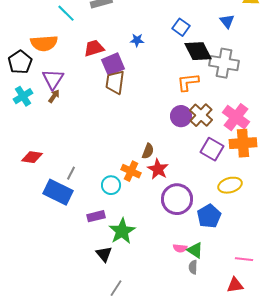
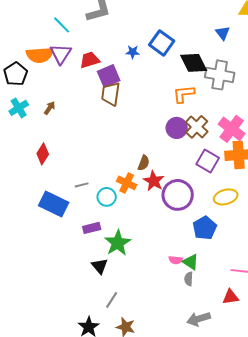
blue square: (181, 27) -> (162, 43), moved, size x1.4
purple triangle: (53, 79) -> (61, 54), moved
red diamond: (32, 157) -> (43, 154), moved, turned -65
gray line: (71, 173) -> (82, 185), moved, turned 48
purple circle: (177, 199) -> (178, 195), moved

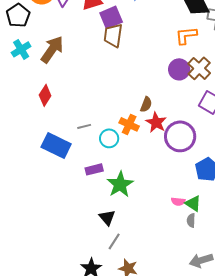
brown arrow: (50, 108) -> (52, 49), size x2.0
black triangle: (100, 266) -> (107, 217), moved

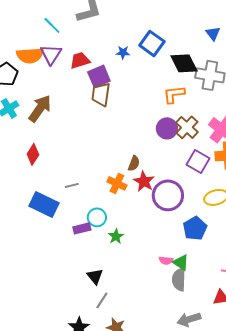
cyan circle: (109, 138) -> (97, 217), moved
green star: (120, 184) -> (116, 236), moved, size x0.6
gray semicircle: (191, 220) -> (179, 279), size x1.6

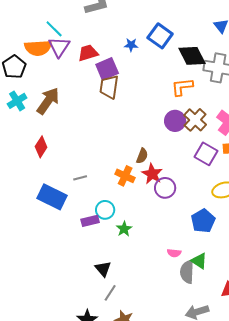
cyan line: (52, 25) -> (54, 29), moved
purple circle: (168, 195) -> (165, 188), moved, size x0.7
green triangle: (181, 262) -> (199, 261), moved

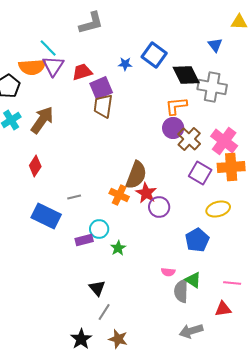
purple circle: (175, 121) -> (173, 128), moved
brown semicircle: (142, 156) -> (136, 175), size x1.8

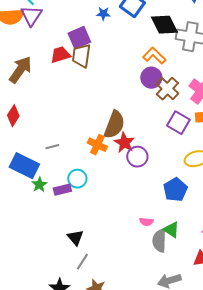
red trapezoid: (82, 72) -> (60, 55), moved
orange L-shape: (176, 106) -> (154, 56), turned 50
green star: (118, 248) -> (39, 185), moved

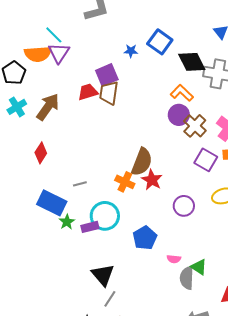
purple circle: (137, 157) -> (184, 206), moved
cyan circle: (77, 179) -> (105, 216), size x1.5
blue pentagon: (175, 190) -> (145, 238), moved
black triangle: (75, 238) -> (103, 275), size x1.4

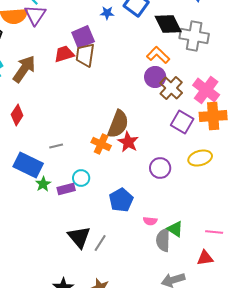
cyan circle: (105, 216) -> (81, 178), size x0.6
gray line: (110, 299) -> (100, 243), moved

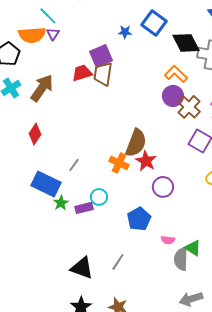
purple triangle: (35, 15) -> (53, 34), size x0.6
gray line: (56, 146) -> (74, 165), turned -40
purple circle: (160, 168) -> (163, 187), moved
black triangle: (79, 237) -> (82, 268), moved, turned -30

